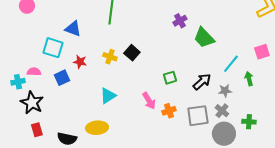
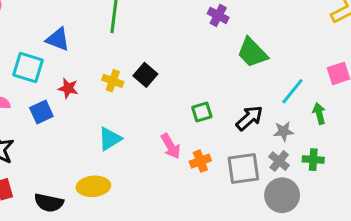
purple cross: (180, 21) -> (218, 15), moved, turned -32
green cross: (249, 122) -> (313, 160), moved

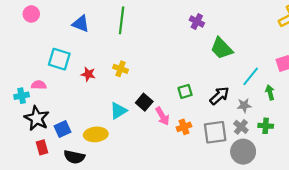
blue triangle: (58, 39) -> (81, 24), moved
black square: (145, 75) -> (144, 102), moved
blue square: (41, 112) -> (62, 129), moved
yellow ellipse: (93, 186) -> (96, 134), moved

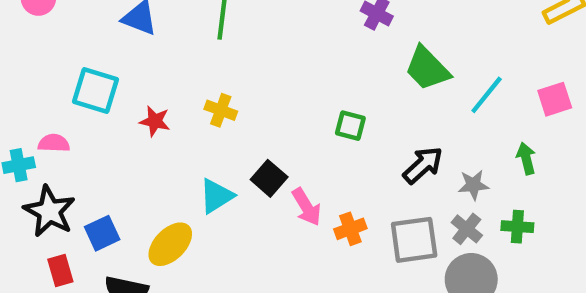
cyan line: (251, 76) -> (487, 95), moved
green square: (185, 91) -> (350, 126), moved, turned 32
yellow ellipse: (96, 134) -> (170, 244), turned -40

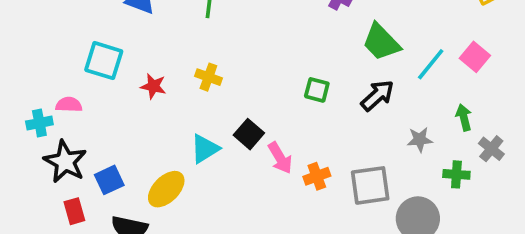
pink square: (555, 99) -> (475, 57), moved, turned -32
black arrow: (423, 165) -> (377, 95), moved
gray cross: (467, 229) -> (491, 149), moved

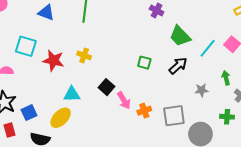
red star: (153, 86) -> (53, 61), size x1.5
cyan triangle: (205, 149) -> (72, 94), moved, turned 30
green cross: (456, 174) -> (227, 117), moved

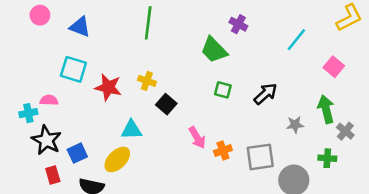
blue triangle: (46, 13) -> (80, 27), moved
green trapezoid: (180, 36) -> (214, 50), moved
cyan line: (208, 48) -> (296, 40), moved
green arrow: (226, 78) -> (326, 109), size x1.5
black square: (107, 87) -> (166, 104), moved

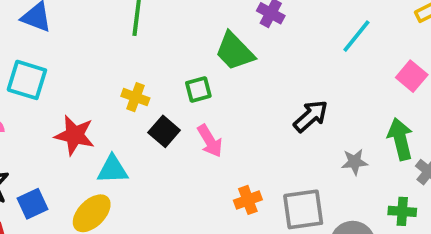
red star: (108, 87) -> (75, 135), moved
green square: (223, 90) -> (198, 89), moved, turned -30
pink arrow: (197, 138) -> (210, 141), moved

